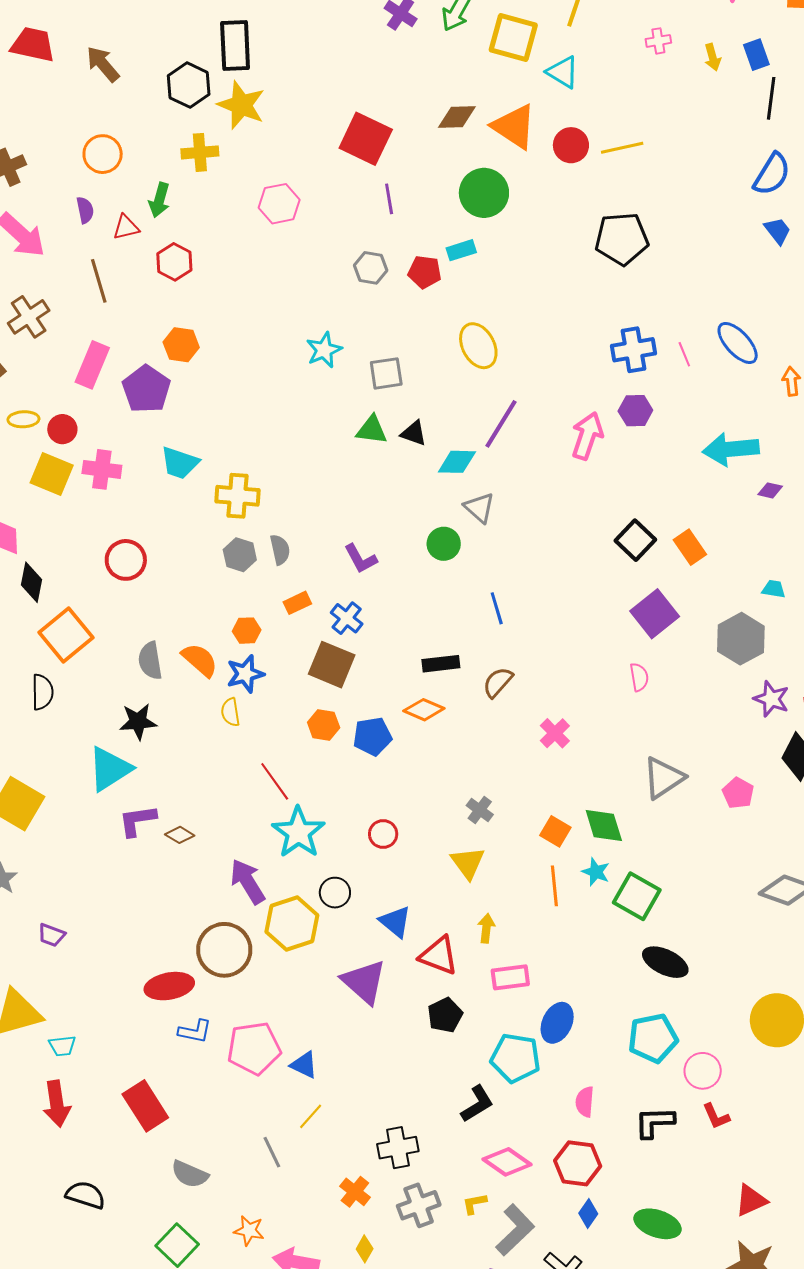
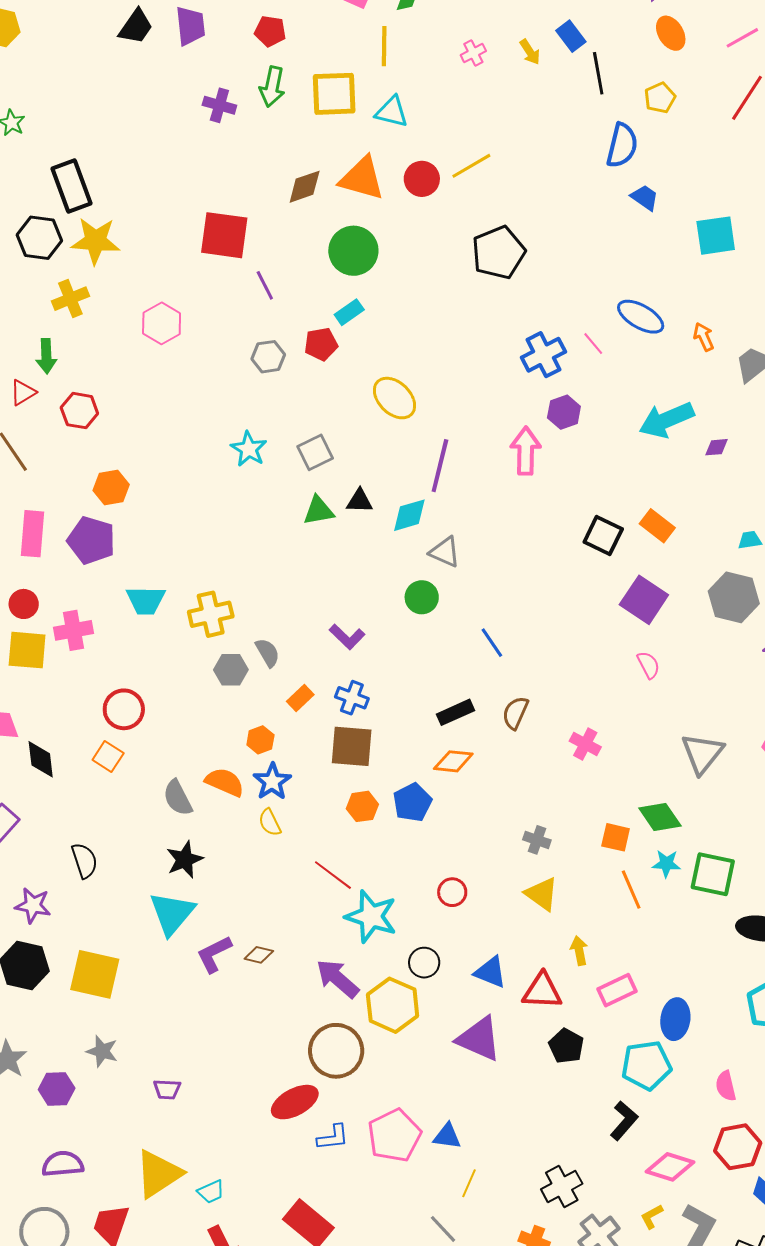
orange square: (66, 635) -> (108, 756), moved, size x0.6

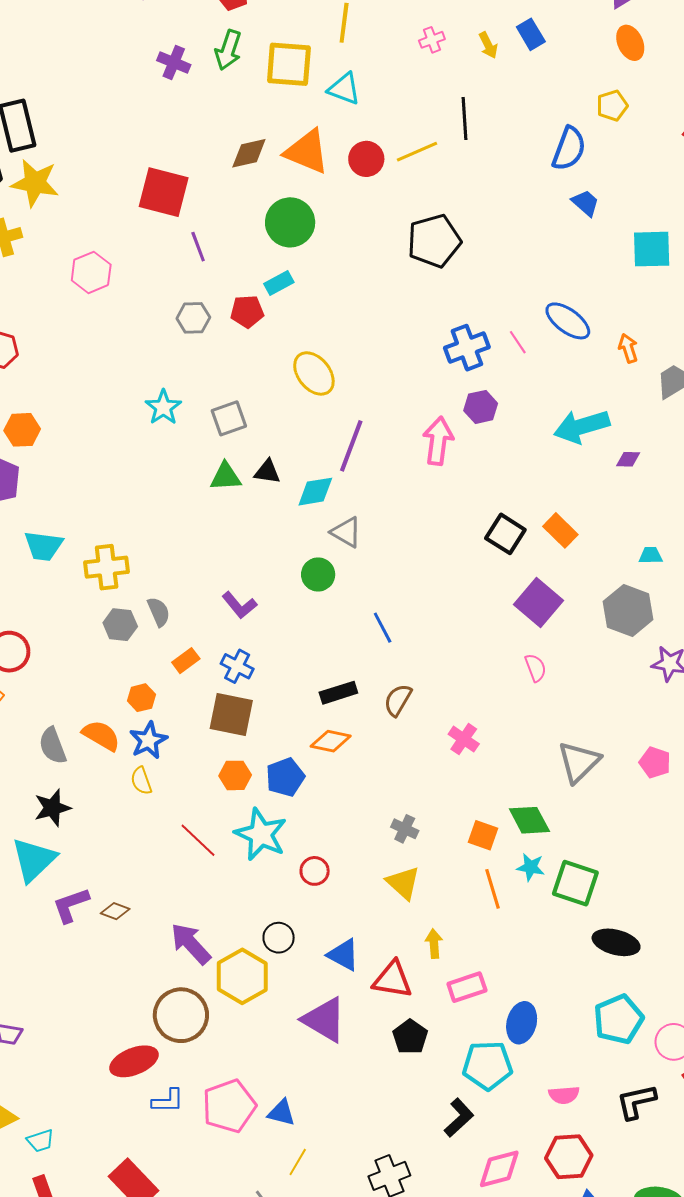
black line: (598, 73) -> (465, 118), moved
cyan star: (371, 916) -> (261, 834), moved
pink semicircle: (726, 1086) -> (564, 1095), turned -88
pink diamond: (670, 1167) -> (499, 1169), turned -39

